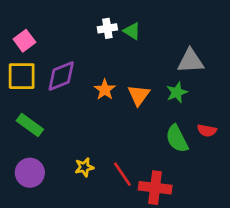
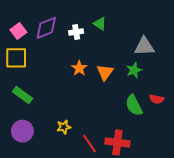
white cross: (107, 28) -> (76, 32), moved
purple diamond: (61, 76) -> (46, 28), moved
red line: (122, 174) -> (90, 143), moved

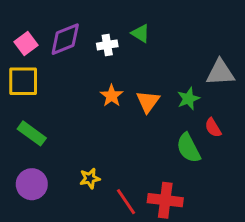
gray triangle: (144, 46) -> (220, 73), moved
red semicircle: (157, 99) -> (213, 128), moved, turned 48

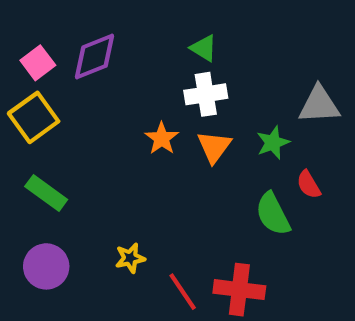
white cross: (107, 45) -> (206, 94), moved, size x1.4
yellow square: (23, 81) -> (34, 117), turned -36

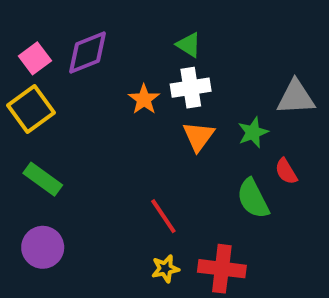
orange star: (162, 138) -> (144, 99), moved
yellow star: (130, 258) -> (165, 269), moved
red line: (183, 292) -> (163, 216), moved

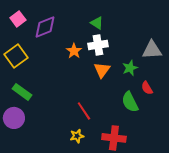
pink square: (35, 58) -> (18, 19), moved
purple circle: (43, 247) -> (14, 118), moved
yellow star: (165, 269) -> (77, 136), moved

